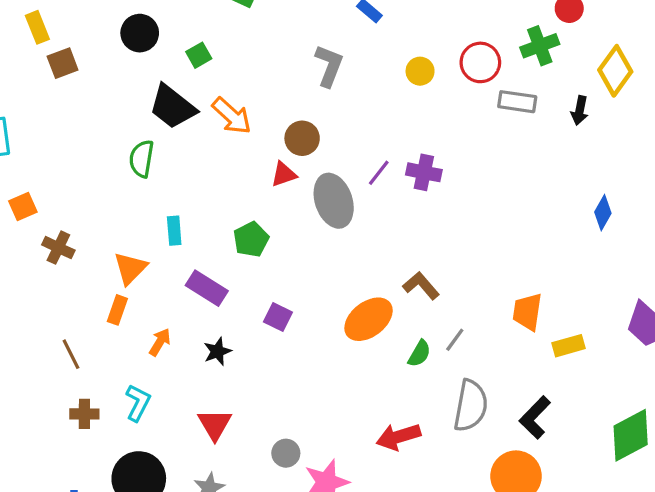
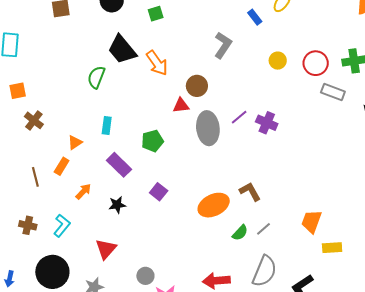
green square: (199, 55) -> (156, 14), moved
orange triangle: (130, 268) -> (75, 142), size x0.7
brown line: (71, 354) -> (35, 177), moved

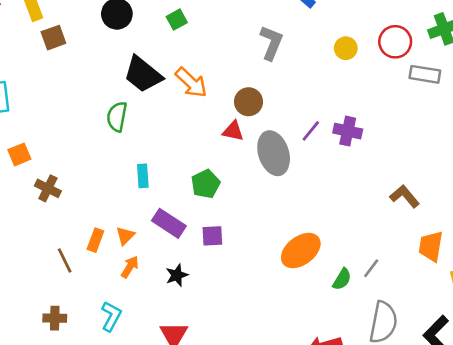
red triangle: (181, 105) -> (233, 131), turned 30
orange triangle: (75, 142) -> (125, 236), moved
brown L-shape: (250, 191) -> (405, 196), moved
purple square: (159, 192) -> (212, 236), moved, turned -30
brown cross: (28, 225) -> (55, 318), moved

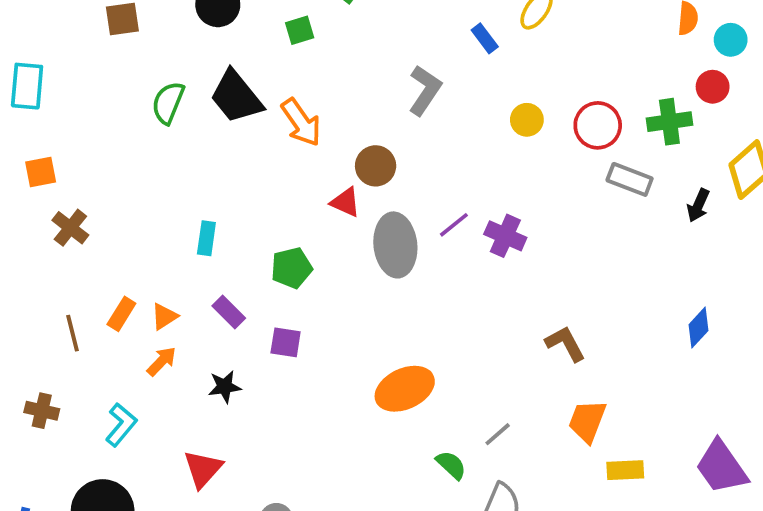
green semicircle: (117, 117) -> (168, 103), moved
purple rectangle: (169, 223) -> (229, 312), size x0.7
green semicircle: (342, 279) -> (451, 465), moved, turned -90

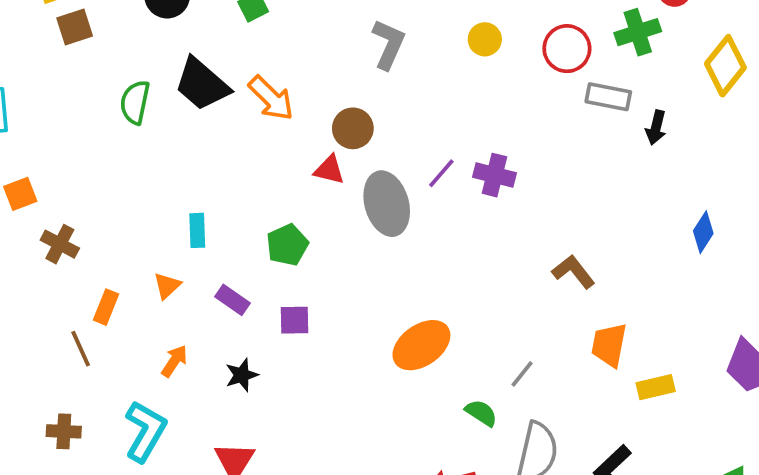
yellow circle: (527, 120) -> (485, 39), moved
black arrow: (698, 205) -> (656, 127), moved
orange rectangle: (121, 314) -> (106, 307), moved
orange triangle: (164, 316) -> (167, 286), moved
cyan L-shape: (121, 425) -> (145, 431), size x1.4

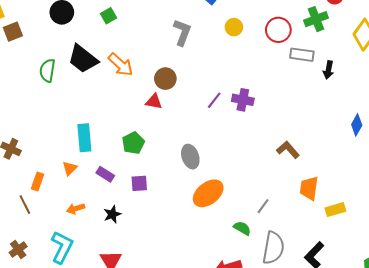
gray ellipse: (387, 204) -> (190, 157), moved, size x0.7
cyan rectangle: (197, 230) -> (84, 138), size x1.5
orange arrow: (174, 361) -> (76, 209), turned -138
brown cross: (64, 431) -> (18, 249), turned -36

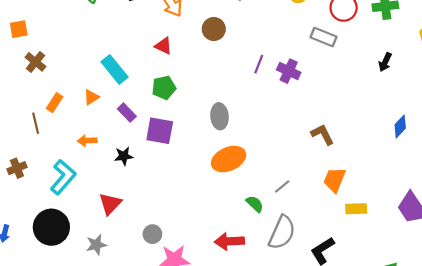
gray rectangle: (302, 55) -> (324, 37), moved
purple line: (214, 100) -> (259, 64), turned -30
red triangle: (154, 102) -> (164, 46), moved
cyan rectangle: (84, 138) -> (115, 69), turned -48
purple square: (139, 183) -> (160, 131), size x1.5

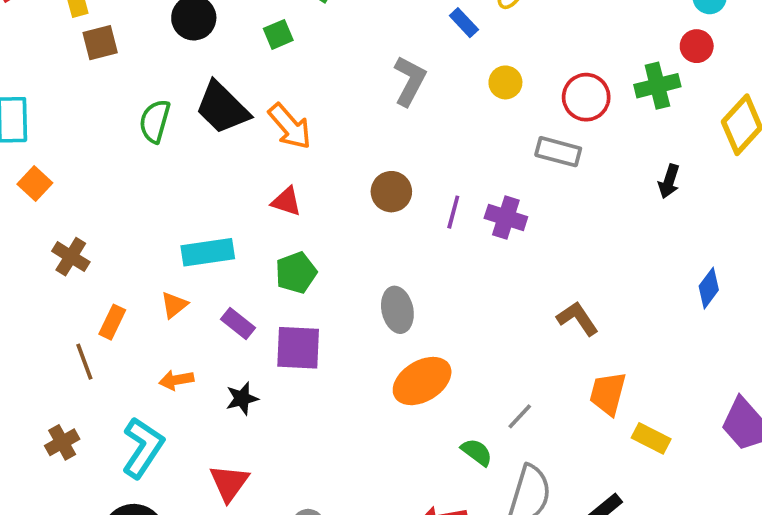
orange square: (19, 29) -> (35, 183), moved, turned -30
brown circle: (214, 29) -> (391, 192), moved
cyan rectangle: (115, 69) -> (208, 252), turned -52
yellow rectangle: (356, 209) -> (651, 438), turned 36

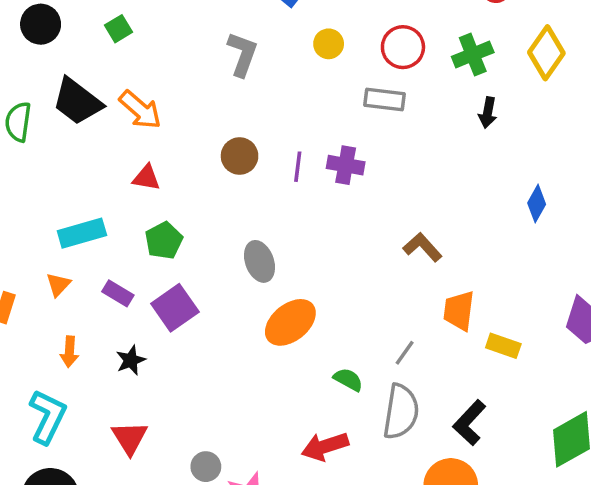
green cross: (657, 86) -> (473, 54), moved
purple square: (298, 348) -> (175, 308), turned -30
orange arrow: (176, 380) -> (69, 352), turned -68
gray line: (520, 416) -> (405, 353), moved

